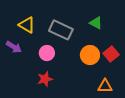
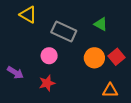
yellow triangle: (27, 25) -> (28, 15), moved
purple arrow: (14, 47) -> (15, 73), moved

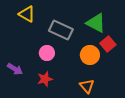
green triangle: (101, 24) -> (96, 23), size x1.5
red square: (117, 57) -> (108, 44), moved
orange triangle: (110, 90) -> (87, 86), moved, turned 49

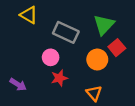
green triangle: (96, 23) -> (104, 25), turned 45
purple arrow: (15, 69) -> (18, 84), moved
red star: (45, 79) -> (59, 78), moved

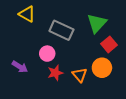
orange circle: (97, 60) -> (102, 68), moved
purple arrow: (18, 84) -> (20, 67), moved
orange triangle: (94, 93) -> (80, 75), moved

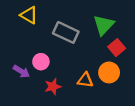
pink circle: (47, 54) -> (41, 62), moved
red star: (55, 73) -> (53, 87), moved
orange triangle: (80, 75) -> (85, 80), turned -42

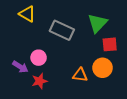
red square: (117, 48) -> (110, 44), turned 35
red star: (53, 87) -> (40, 81), moved

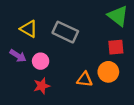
yellow triangle: (27, 14) -> (29, 29), moved
green triangle: (97, 23) -> (118, 16), moved, turned -35
purple arrow: (20, 67) -> (18, 56), moved

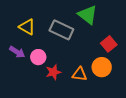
green triangle: (118, 16) -> (88, 15), moved
red square: (116, 47) -> (109, 44), turned -35
red star: (42, 86) -> (53, 72), moved

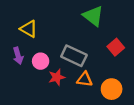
gray rectangle: (61, 30) -> (74, 56), moved
purple arrow: (17, 52) -> (18, 56), turned 42
orange circle: (102, 67) -> (112, 89), moved

